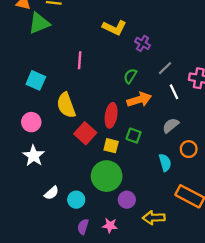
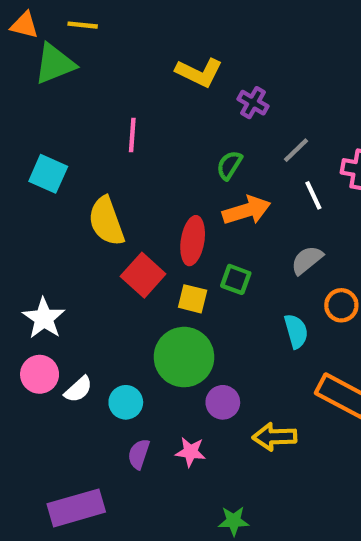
pink circle: (31, 122) -> (40, 374), moved

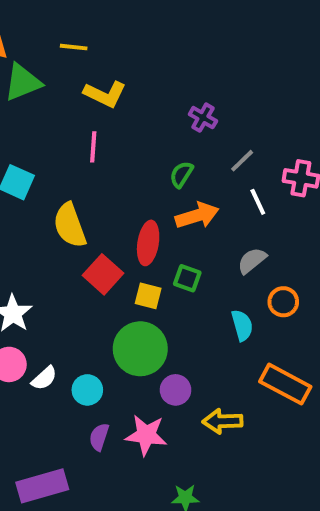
yellow line: (83, 25) -> (74, 47), moved
yellow L-shape: (199, 72) -> (105, 94), moved
pink star: (190, 452) -> (146, 435), size x1.5

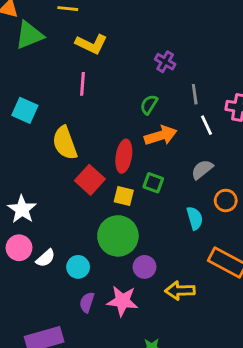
gray line: (242, 161) -> (195, 94), turned -54

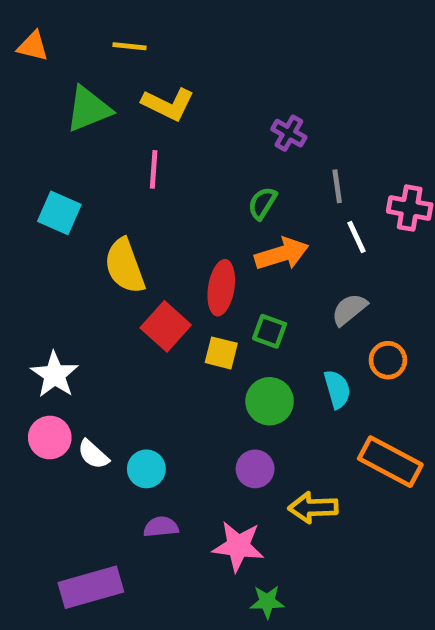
green triangle: (29, 35) -> (88, 109), moved
green circle: (118, 236) -> (270, 401), moved, size x0.7
white semicircle: (46, 258) -> (93, 454), turned 84
pink star: (122, 301) -> (238, 546), moved
purple semicircle: (87, 302) -> (161, 527), turned 66

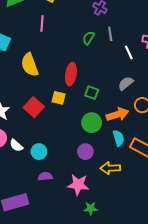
gray line: (337, 186) -> (110, 34), moved
orange arrow: (282, 254) -> (117, 114), moved
red square: (166, 326) -> (34, 107), moved
yellow square: (221, 353) -> (59, 98), moved
cyan semicircle: (337, 389) -> (118, 138), moved

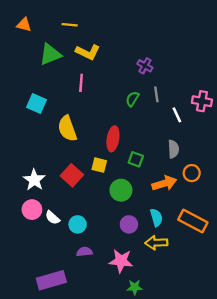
gray semicircle: (126, 83) -> (173, 149), turned 126
green circle: (92, 123) -> (121, 190), moved
cyan semicircle: (118, 138) -> (156, 218), moved

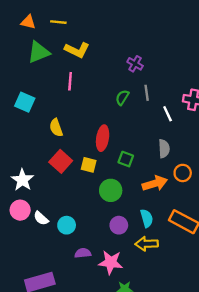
orange triangle: (24, 25) -> (28, 22), moved
yellow semicircle: (67, 129) -> (56, 128), size x0.7
red square: (72, 175) -> (61, 161), moved
purple semicircle: (84, 252) -> (83, 253), moved

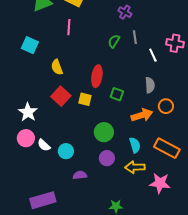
green circle: (111, 190) -> (104, 132), moved
purple circle: (119, 225) -> (107, 158), moved
pink star: (111, 262) -> (160, 183), moved

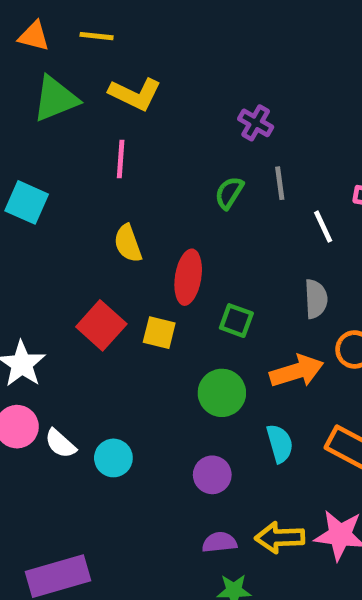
yellow semicircle: (57, 67) -> (128, 243), moved
green circle: (104, 132) -> (222, 393), moved
yellow arrow: (135, 167) -> (280, 538), moved
purple semicircle: (80, 175) -> (219, 542), moved

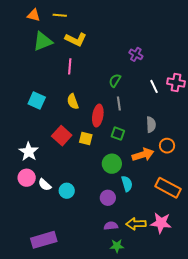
purple cross: (256, 123) -> (136, 54), moved
gray line: (280, 183) -> (119, 103), moved
cyan square: (27, 202) -> (37, 100), moved
white line: (323, 227) -> (154, 86), moved
cyan semicircle: (280, 444) -> (127, 184), moved

